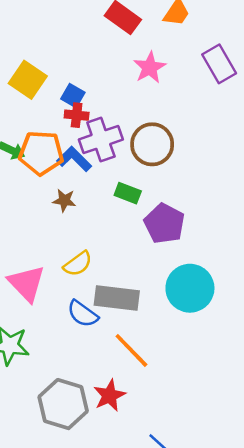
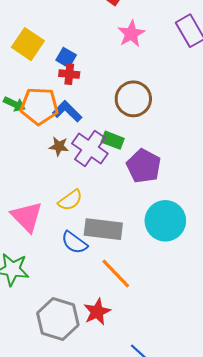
purple cross: (101, 139) -> (90, 148), moved, turned -36

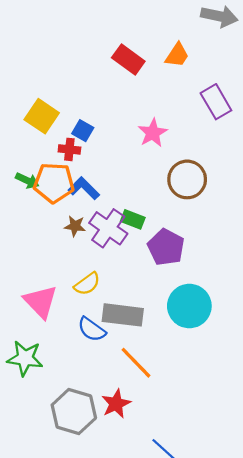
pink star: (131, 34) -> (153, 133), moved
red cross: (69, 74) -> (69, 149), moved
brown circle: (133, 99) -> (187, 179), moved

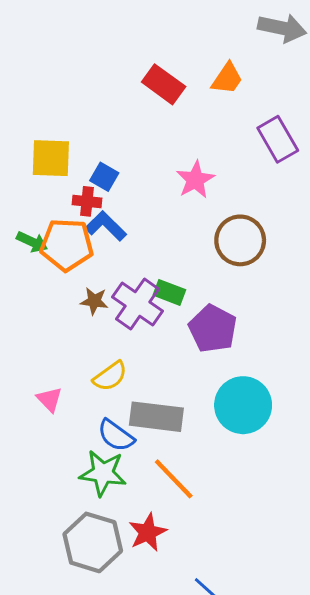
yellow square: (42, 116) -> (51, 158), turned -32
blue L-shape: (84, 188) -> (106, 226), moved
pink triangle: (41, 302) -> (49, 399), size x0.6
green star: (25, 358) -> (103, 473), moved

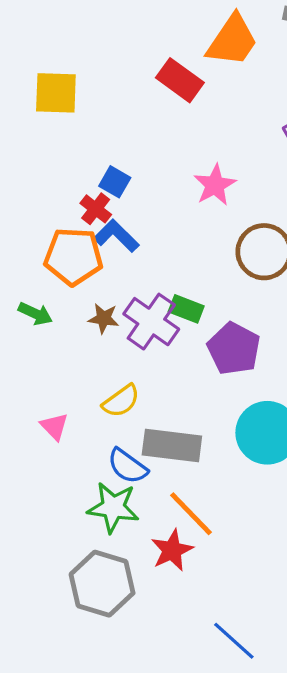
orange trapezoid: (227, 79) -> (232, 40), moved, size x1.5
yellow square: (51, 158) -> (56, 93), moved
red cross: (87, 201) -> (96, 209), turned 32
green arrow: (32, 242) -> (35, 314), moved
red star: (148, 532) -> (172, 550), moved

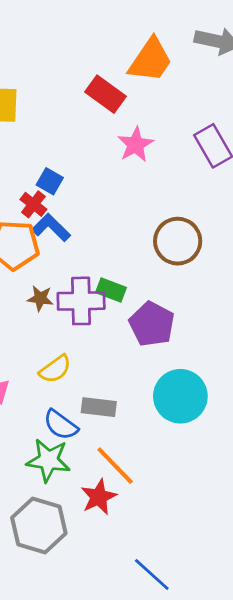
pink star: (215, 185) -> (135, 144), moved
purple cross: (151, 322) -> (81, 301), turned -36
gray rectangle: (172, 445) -> (99, 407), size x0.7

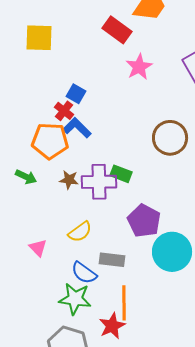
purple pentagon: (152, 324) -> (144, 221), moved
orange line: (115, 466) -> (124, 303), turned 44

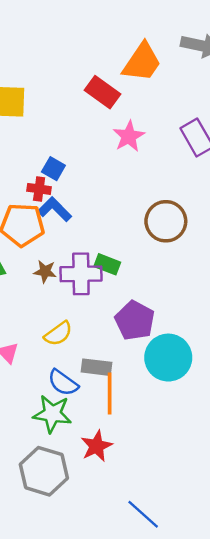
red cross: (64, 111) -> (39, 189), turned -30
orange line: (124, 303) -> (110, 393), moved

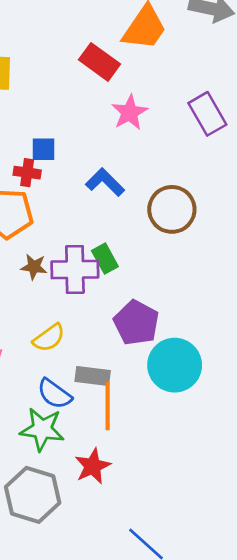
blue square: (53, 169) -> (43, 149), turned -30
blue L-shape: (55, 209) -> (105, 182), moved
green rectangle: (107, 264) -> (105, 259), turned 40

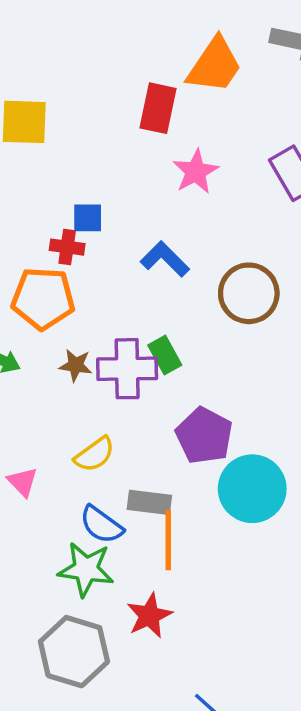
red rectangle: (99, 62) -> (158, 108), turned 66

